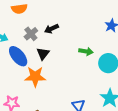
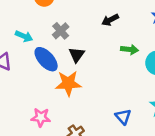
black arrow: (51, 29) -> (110, 20), moved

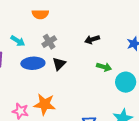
blue ellipse: (46, 59) -> (33, 63), turned -60
orange star: (68, 83) -> (45, 104), moved

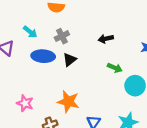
orange star: (45, 104) -> (68, 102), moved

